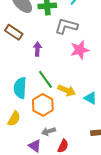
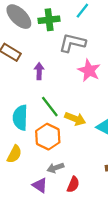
pink star: (80, 50) -> (89, 70), turned -30

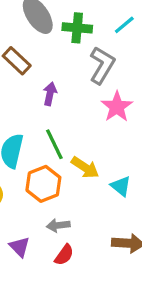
gray L-shape: (72, 43) -> (102, 65), turned 96
gray arrow: (55, 168) -> (58, 225), moved

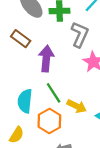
purple arrow: (50, 94) -> (46, 59), size x1.6

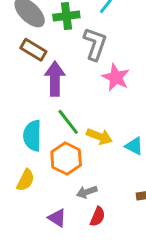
brown rectangle: (21, 39) -> (33, 50), moved

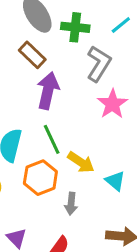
gray arrow: (87, 192) -> (71, 204), moved, turned -78

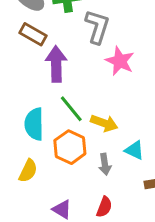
cyan triangle: (115, 181) -> (134, 150), moved

